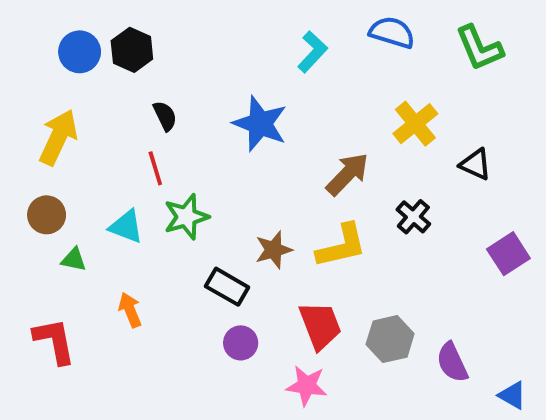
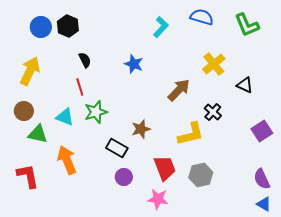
blue star: (260, 124) -> (134, 64), size x0.7
yellow L-shape: (342, 246) -> (191, 134), moved
green triangle: (74, 259) -> (38, 134), size x1.5
orange arrow: (130, 310) -> (67, 160), size x1.6
purple semicircle: (452, 362) -> (262, 179), moved

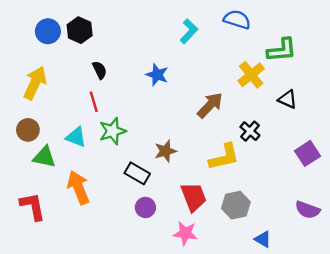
green L-shape: (247, 25) -> (282, 50), moved, turned -72
purple semicircle: (262, 179) -> (308, 210), turned -45
blue triangle: (264, 204) -> (263, 239), moved

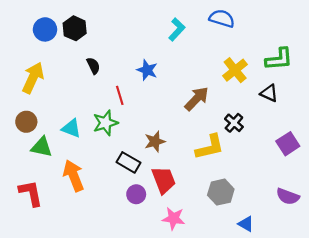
green L-shape: (282, 50) -> (279, 59), moved
red line: (94, 102) -> (120, 95), moved
red trapezoid: (194, 197) -> (164, 180), moved

